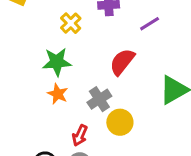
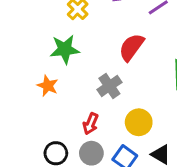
orange star: (58, 94) -> (48, 86), moved
yellow circle: (120, 122) -> (139, 122), moved

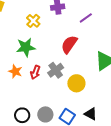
yellow circle: (139, 122) -> (76, 83), moved
red arrow: (91, 124) -> (35, 72), moved

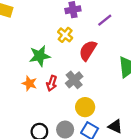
yellow cross: (33, 21) -> (65, 35), moved
yellow circle: (76, 83) -> (85, 107), moved

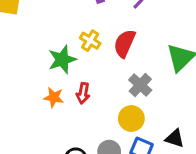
yellow cross: (65, 35) -> (90, 41), moved
gray cross: (74, 80) -> (140, 85), moved

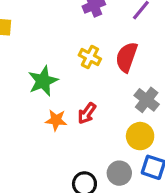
green star: (62, 59) -> (43, 81), moved
red arrow: (83, 93) -> (87, 113), turned 30

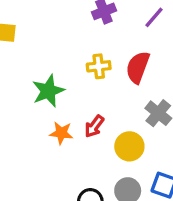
yellow cross: (90, 57) -> (99, 66), turned -35
yellow circle: (140, 136) -> (129, 146), moved

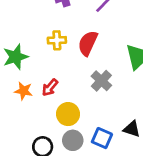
yellow circle: (129, 146) -> (68, 114), moved

